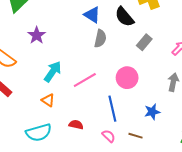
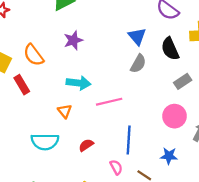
cyan arrow: (53, 72) -> (79, 83), turned 45
pink circle: (127, 78) -> (175, 116), moved
red semicircle: (76, 125) -> (86, 145), turned -64

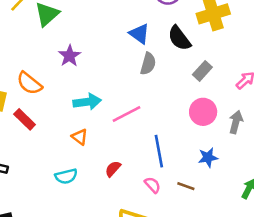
cyan semicircle: (45, 142) -> (66, 176), size x0.7

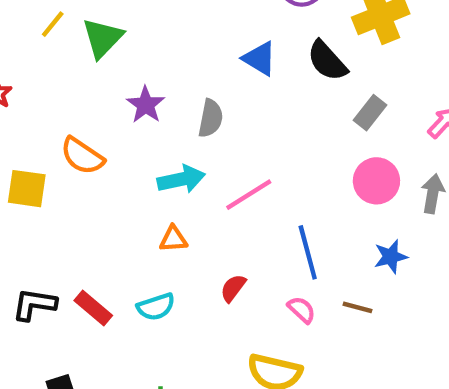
gray semicircle: (148, 64) -> (211, 118), moved
red rectangle: (25, 119) -> (93, 308), moved
orange triangle: (80, 137) -> (173, 239), turned -36

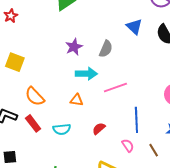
purple star: (146, 105) -> (74, 47), moved
orange semicircle: (82, 156) -> (35, 96), moved
brown line: (358, 307) -> (154, 150), turned 32

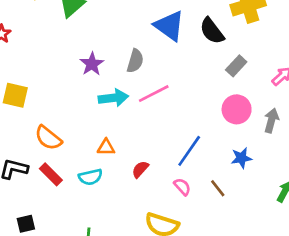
blue triangle: (134, 27) -> (169, 26), size x1.4
pink line: (115, 88) -> (154, 94), moved
orange triangle: (77, 100) -> (106, 147), moved
blue line: (136, 120) -> (189, 151), turned 45

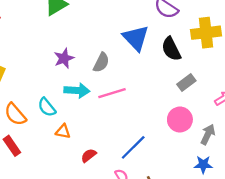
blue star: (241, 158) -> (203, 165), moved
cyan semicircle: (90, 177) -> (47, 107), moved, turned 54

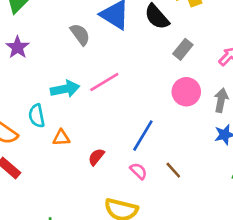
purple star: (64, 58) -> (18, 47), moved
gray semicircle: (101, 62) -> (80, 34), moved, turned -48
cyan semicircle: (47, 107) -> (37, 116), turned 42

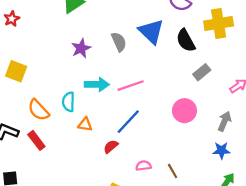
purple star: (18, 47) -> (81, 48), moved
pink circle: (186, 92) -> (184, 111), moved
blue line: (143, 136) -> (128, 122), moved
pink semicircle: (138, 171) -> (143, 166), turned -63

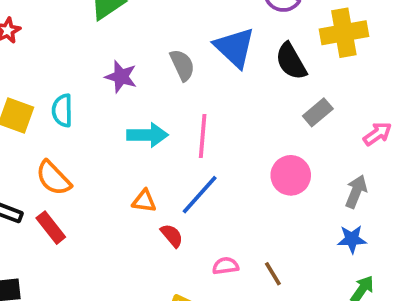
purple star: (81, 48) -> (121, 77), turned -30
pink line: (131, 86) -> (203, 136), turned -65
cyan semicircle: (68, 102) -> (62, 110), moved
orange triangle: (85, 124) -> (144, 201), moved
red semicircle: (111, 147) -> (172, 236), turned 91

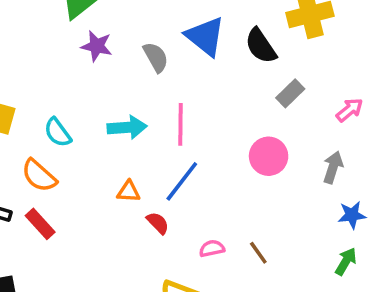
purple star: (121, 77) -> (97, 46), moved
cyan semicircle: (62, 110) -> (58, 132), moved, turned -32
blue star: (352, 239) -> (352, 215), moved

